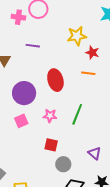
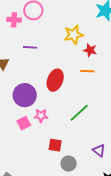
red ellipse: (55, 80) -> (55, 80), turned 40
green line: (77, 114) -> (79, 113), turned 30
pink star: (50, 116) -> (41, 116), moved

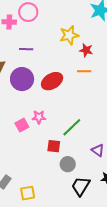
red ellipse: (55, 80) -> (52, 81), turned 40
purple circle: (25, 95) -> (22, 79), moved
green line: (79, 113) -> (72, 127), moved

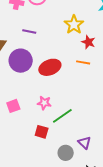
yellow star: (69, 35) -> (74, 25), turned -30
pink star: (39, 117) -> (44, 103), moved
gray circle: (68, 164) -> (66, 153), moved

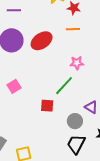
pink star: (44, 103) -> (77, 63), moved

